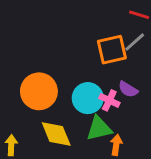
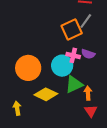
pink cross: (109, 100) -> (73, 55), moved
yellow diamond: (56, 134) -> (46, 94), turned -30

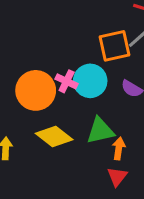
pink cross: (73, 55) -> (67, 81), moved
cyan circle: (62, 66) -> (90, 81), moved

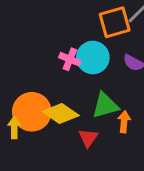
orange circle: (36, 90) -> (32, 112), moved
red triangle: (117, 177) -> (88, 138), moved

